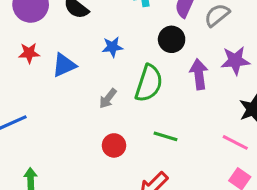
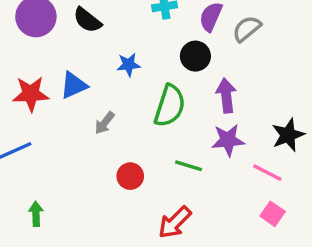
red star: (29, 53) -> (31, 94), moved, size x1.5
purple star: (235, 61) -> (228, 140), moved
gray arrow: (108, 98) -> (105, 123), moved

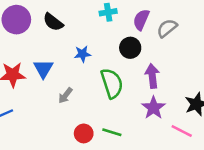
blue triangle: (74, 85) -> (43, 69), turned -35
green semicircle: (170, 106) -> (112, 83), turned -36
purple star: (228, 140) -> (153, 108), turned -30
green line: (189, 166) -> (112, 132), moved

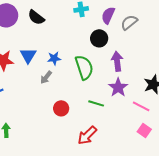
blue star: (82, 54) -> (54, 58), moved
green line: (112, 132) -> (96, 103), moved

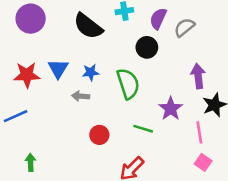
black semicircle: (36, 17) -> (88, 26), moved, size x1.4
purple arrow: (117, 61) -> (198, 76), moved
gray arrow: (46, 77) -> (81, 96), turned 56
pink line: (141, 106) -> (199, 132), turned 54

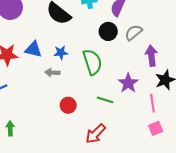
gray semicircle: (184, 27) -> (133, 32), moved
blue triangle: (58, 69) -> (33, 49), turned -48
pink square: (203, 162) -> (156, 128), turned 32

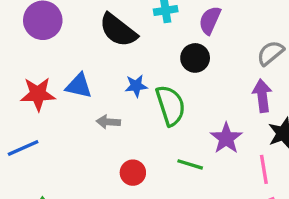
gray semicircle: (133, 32) -> (270, 53), moved
blue star: (61, 53) -> (136, 86), moved

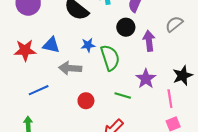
purple arrow: (262, 96) -> (149, 41), moved
gray arrow: (108, 122) -> (70, 68), size x1.5
blue line: (23, 148) -> (39, 90), moved

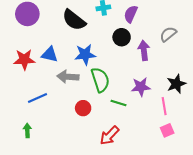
blue star: (88, 45) -> (85, 54), size x1.5
green semicircle: (110, 58) -> (100, 80), moved
purple star: (146, 79) -> (141, 87), turned 30

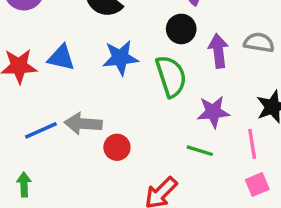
gray semicircle: (168, 34) -> (259, 42), moved, turned 48
gray arrow: (68, 77) -> (83, 124), moved
green semicircle: (100, 80) -> (171, 76), moved
green line: (119, 103) -> (200, 151), moved

